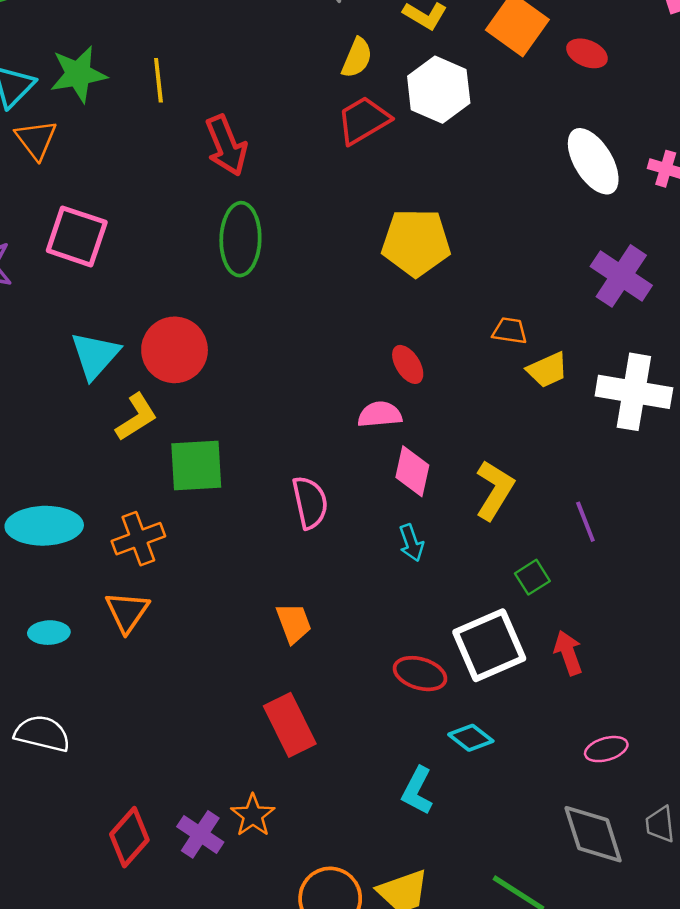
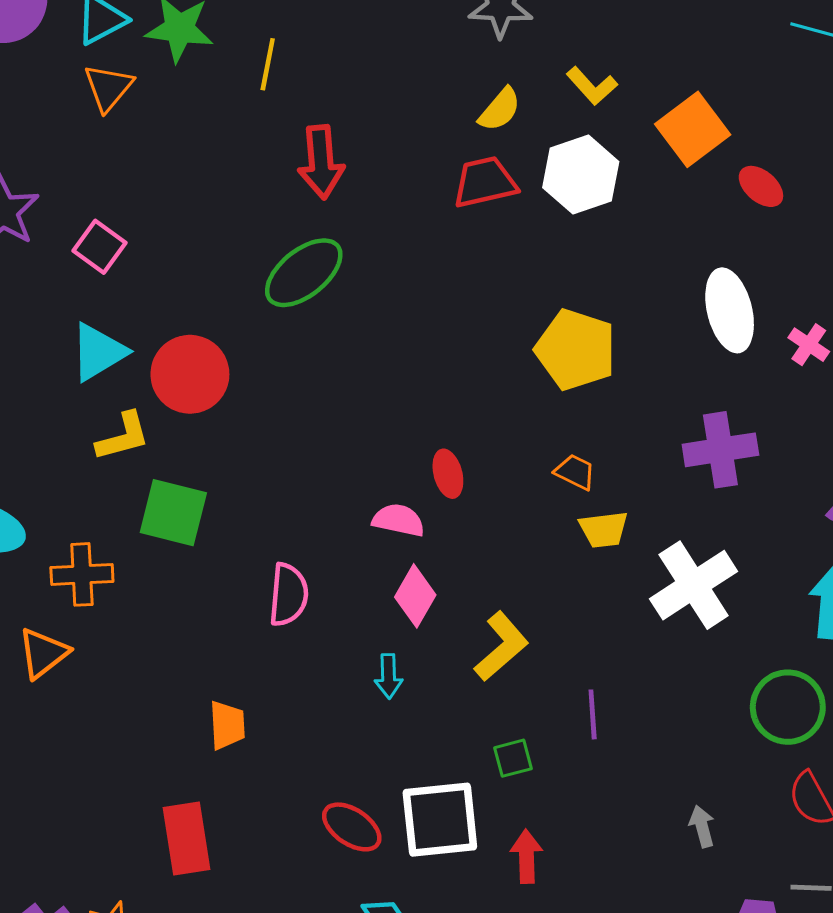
pink square: (77, 236) -> (99, 247), moved, size x0.7
green ellipse: (240, 239) -> (304, 273), turned 32
yellow pentagon: (416, 242) -> (576, 350), moved
purple cross: (621, 276) -> (720, 450), turned 30
white cross: (634, 392) -> (694, 585), turned 30

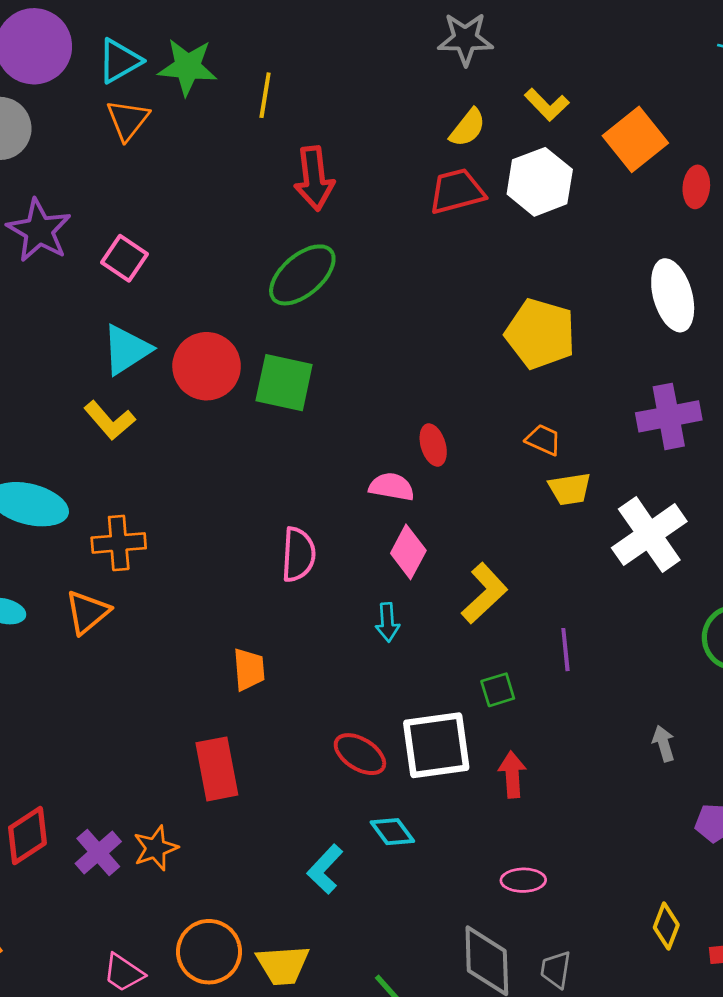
red ellipse: (761, 186) -> (696, 187), turned 57
yellow L-shape: (123, 437) -> (110, 420), moved, turned 66
green square: (173, 513) -> (284, 383), moved

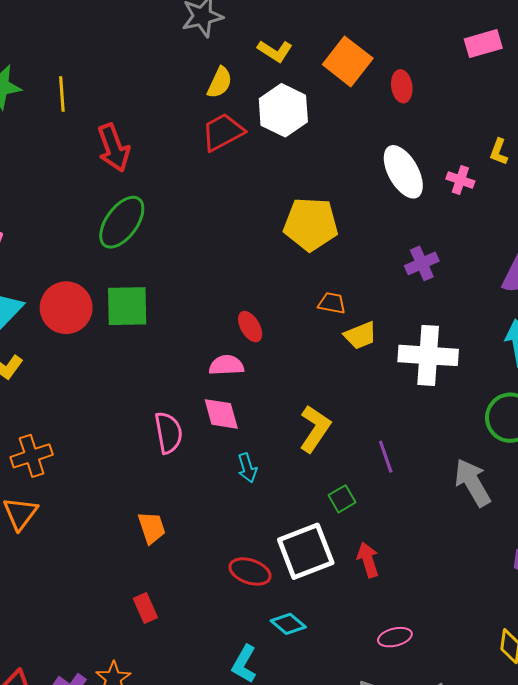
purple cross: (669, 416) -> (422, 263), size x0.7
white cross: (649, 535) -> (428, 355), turned -38
pink diamond: (408, 552) -> (221, 414), moved, turned -30
gray arrow: (664, 743) -> (473, 483), moved, size x1.8
red rectangle: (217, 769) -> (145, 608), size x0.6

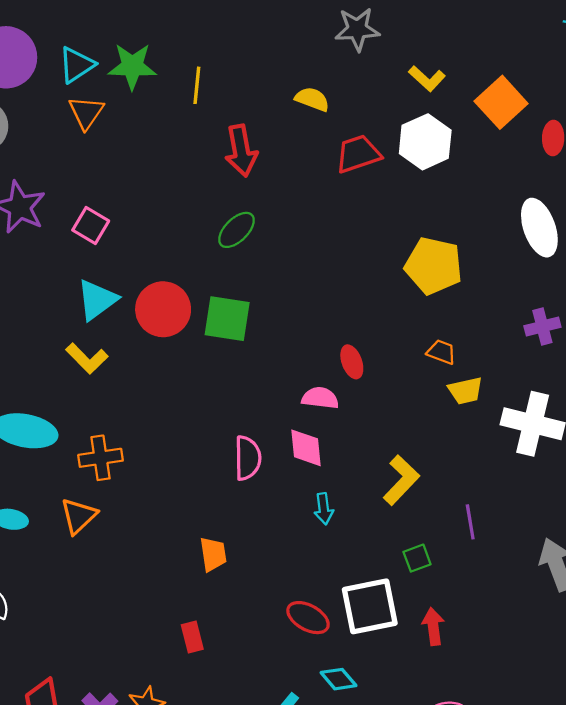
yellow semicircle: (220, 82) -> (312, 99), moved, turned -104
green ellipse: (122, 222) -> (237, 230), size x0.7

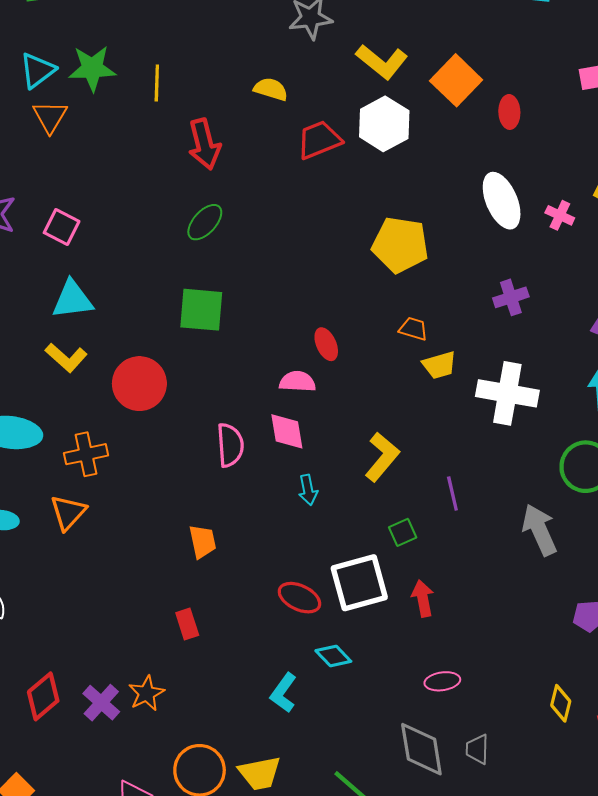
yellow L-shape: (427, 79) -> (382, 62), size x1.4
cyan triangle: (97, 300) -> (72, 300), turned 33
red circle: (163, 309) -> (139, 384), moved

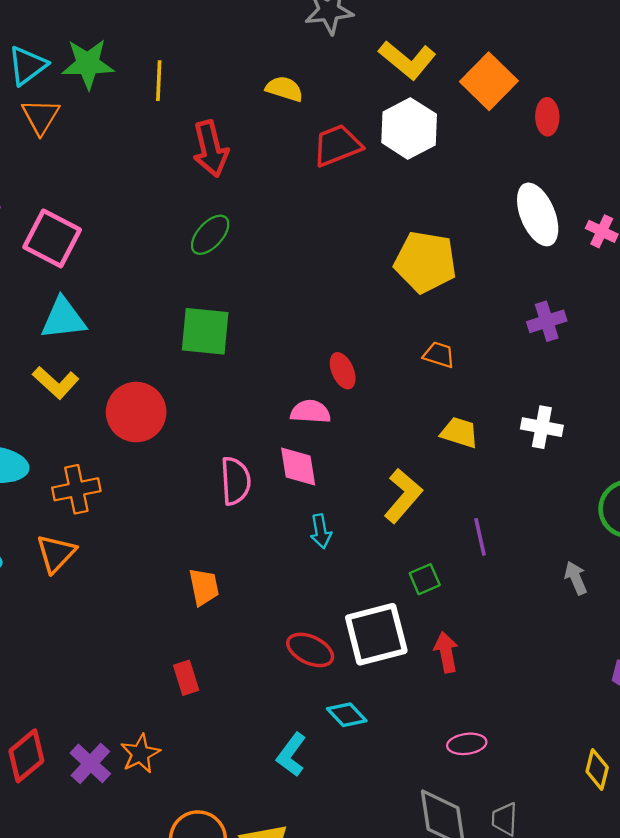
pink square: (62, 227) -> (52, 238), size x1.4
yellow trapezoid: (439, 365) -> (459, 432), moved, turned -147
white cross: (507, 393) -> (542, 427), size x0.6
gray arrow: (540, 530) -> (576, 578), size x0.6

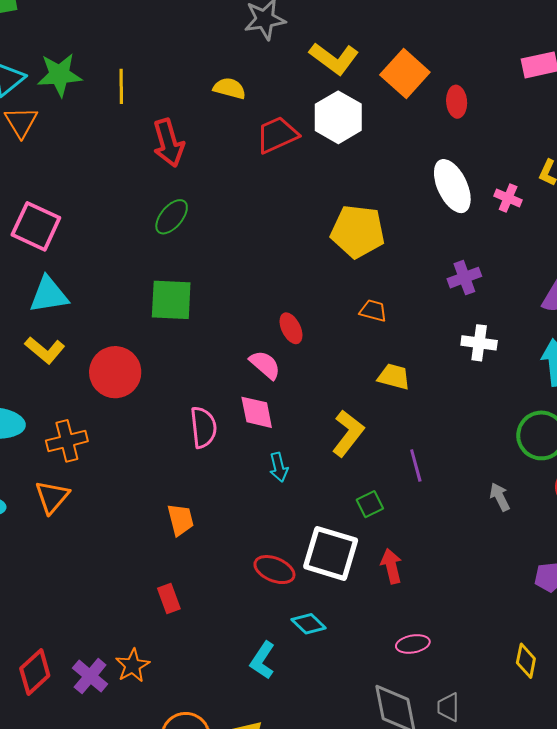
pink semicircle: (310, 412) -> (265, 365), turned 40
white cross: (542, 427) -> (479, 343), moved
white square: (376, 634) -> (331, 553), turned 34

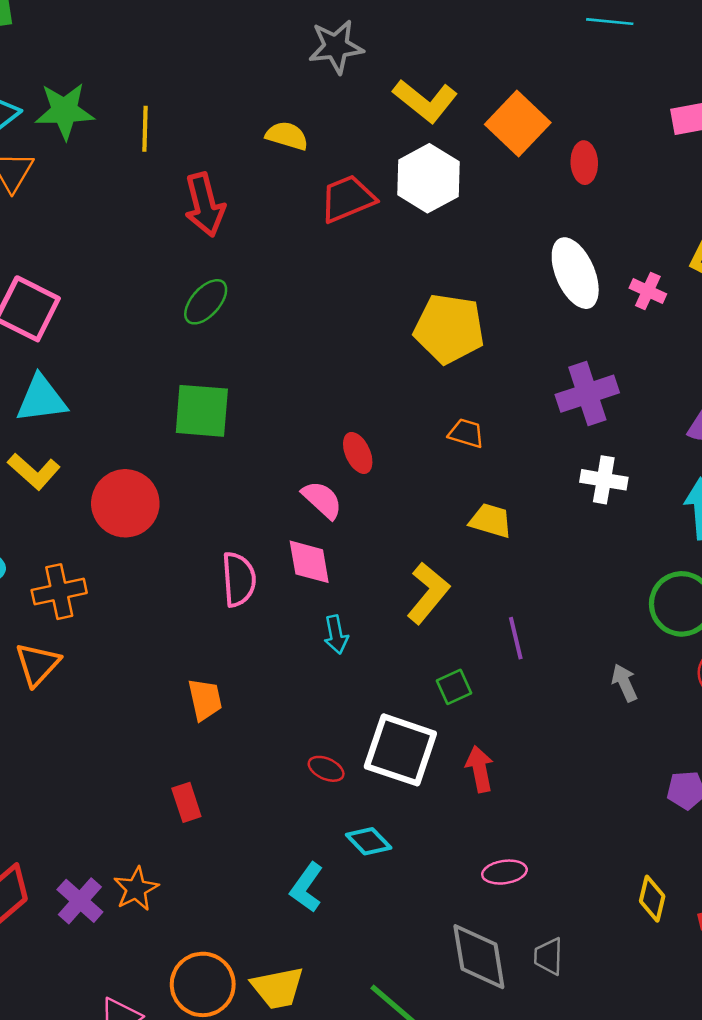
purple cross: (464, 278) -> (587, 394), size x1.4
red ellipse: (274, 570) -> (326, 769), size x0.7

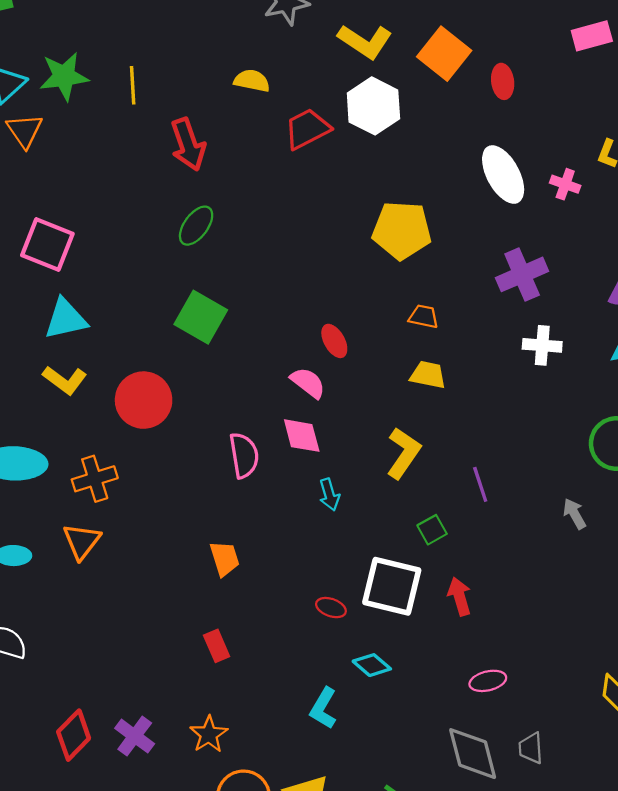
green square: (202, 411) -> (201, 317), turned 30
yellow trapezoid: (491, 521) -> (428, 375), moved
orange star: (136, 889) -> (209, 734), moved

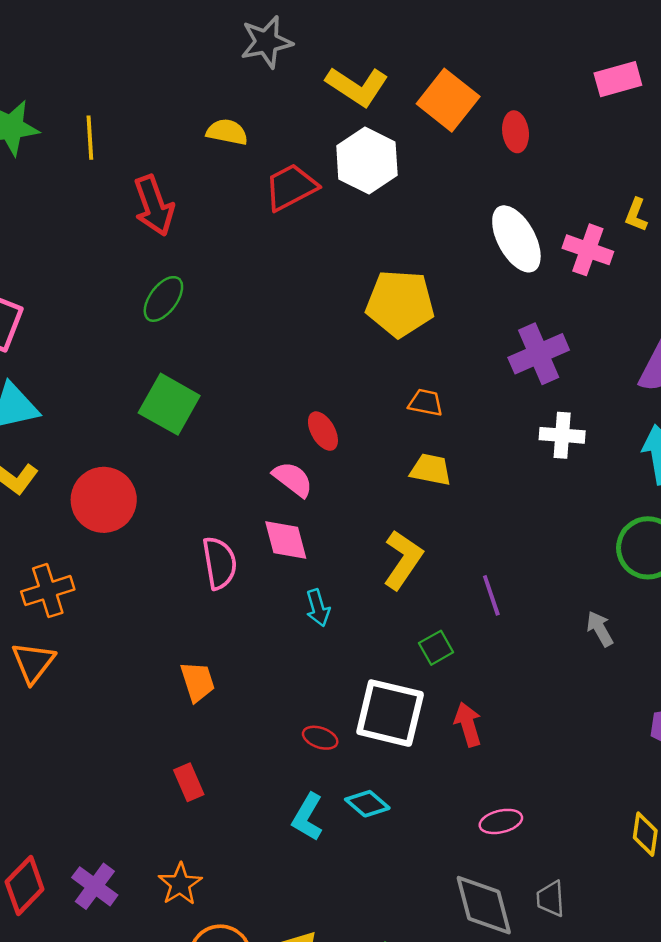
pink cross: (565, 184) -> (588, 250), size x1.4
cyan L-shape: (323, 708) -> (308, 817), moved

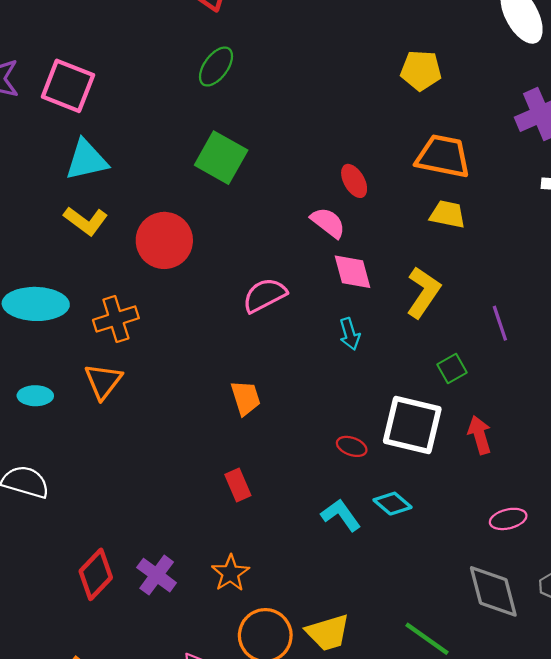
yellow pentagon: (400, 303) -> (421, 70), size x0.7
orange trapezoid: (426, 403) -> (443, 156), size x1.8
pink diamond: (286, 540) -> (352, 272), moved
pink semicircle: (220, 563) -> (265, 295), turned -108
cyan L-shape: (308, 817) -> (341, 515), turned 114

